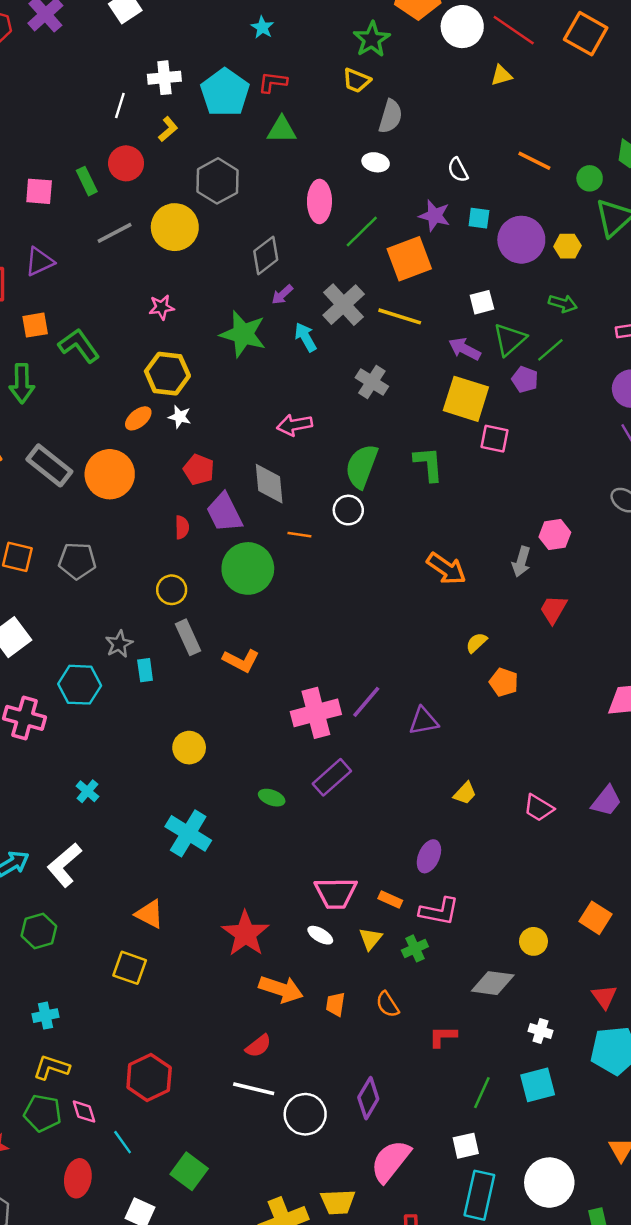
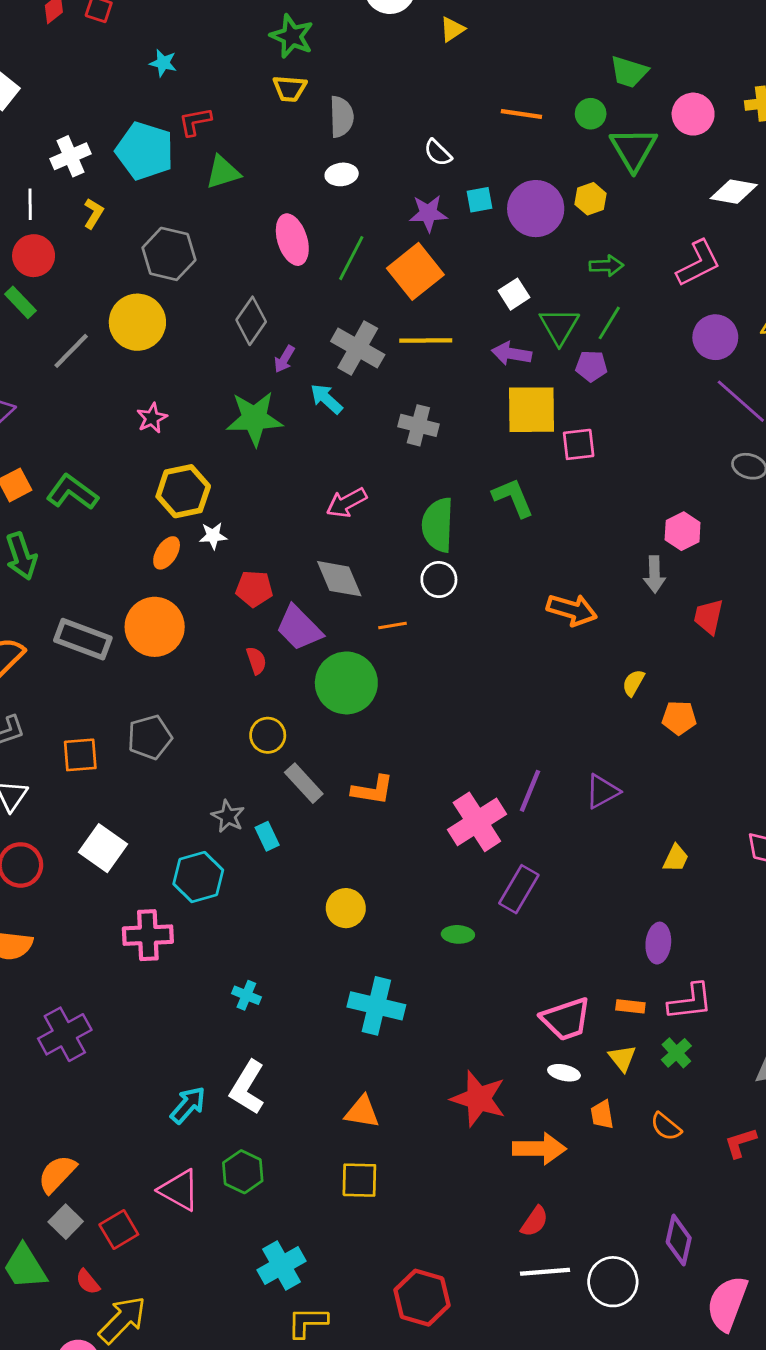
red circle: (126, 163) -> (34, 256), moved
orange trapezoid: (335, 1004) -> (602, 1115), moved
cyan cross: (45, 1016) -> (282, 1265), size x1.5

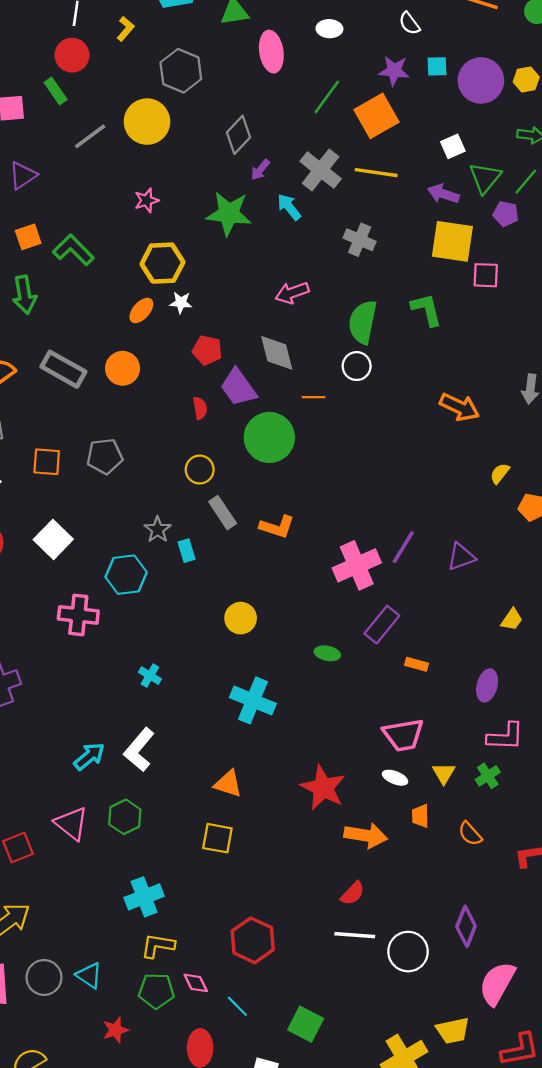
pink ellipse: (292, 240) -> (271, 52), moved
orange circle: (155, 627) -> (123, 368), size x0.7
orange rectangle: (630, 1006) -> (416, 664), moved

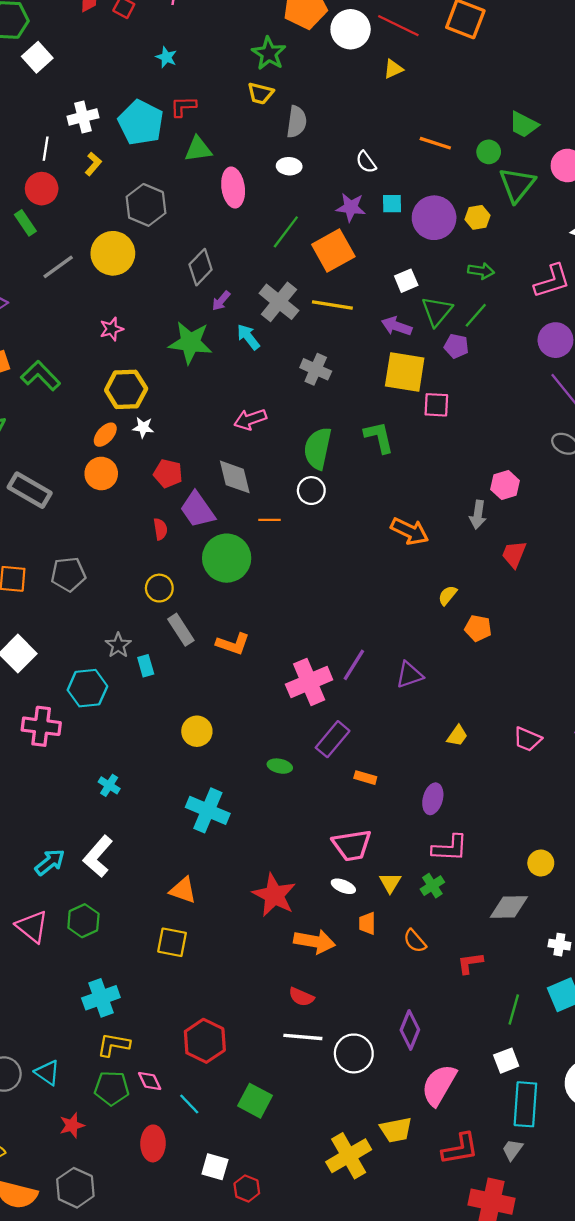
orange circle: (123, 368) -> (101, 474), moved
red semicircle: (353, 893) -> (301, 997), turned 70
green square: (306, 1024) -> (255, 1101), moved

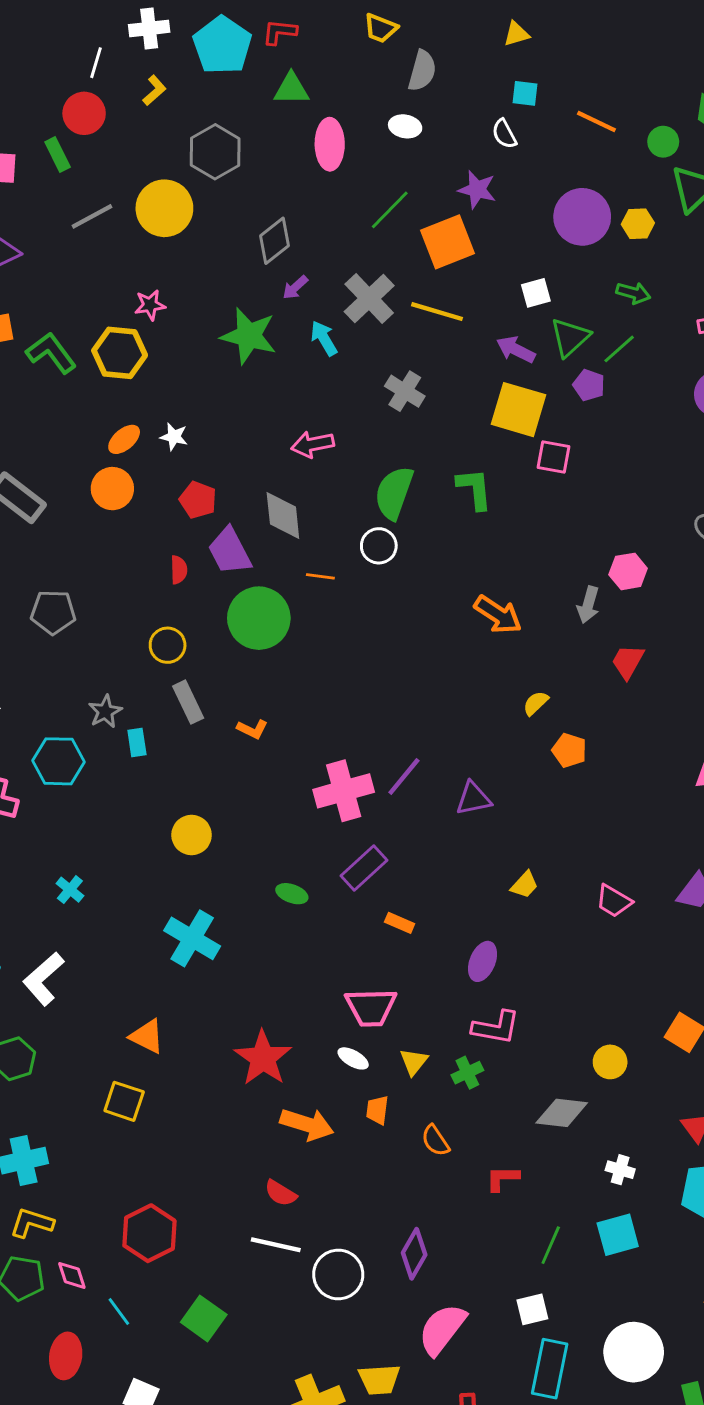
yellow triangle: (393, 69) -> (516, 34), moved
cyan square: (392, 204) -> (525, 93), moved
yellow hexagon: (126, 389) -> (120, 353), moved
orange L-shape: (233, 644) -> (252, 729), size x0.7

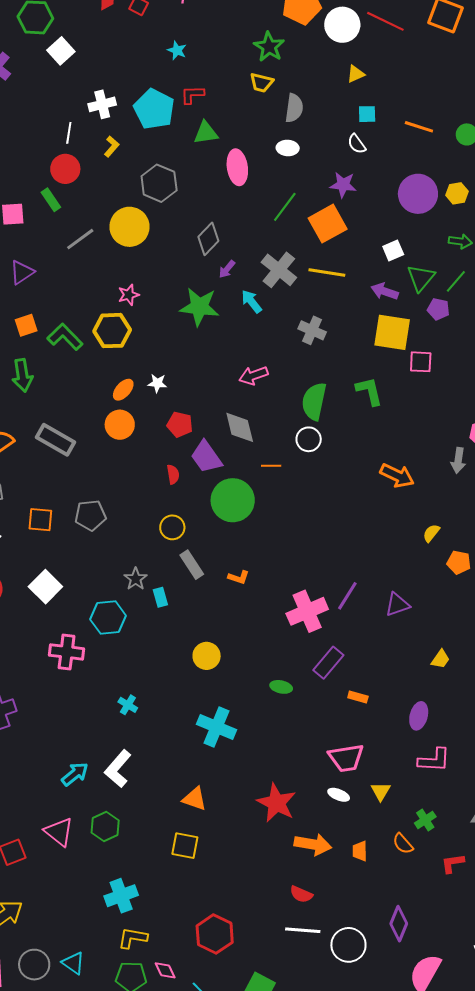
green cross: (467, 1073) -> (425, 820), moved
orange trapezoid: (377, 1110) -> (360, 851), moved

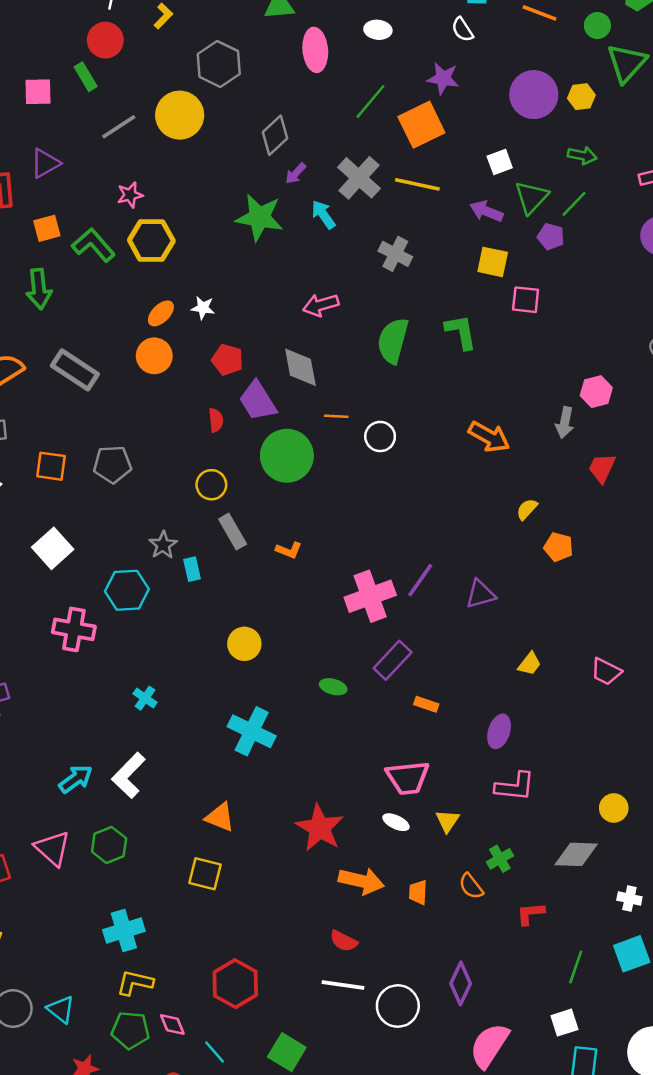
pink star: (129, 295) -> (130, 195), moved
yellow square: (392, 332) -> (493, 262), size x0.7
white circle: (309, 439) -> (380, 437), moved

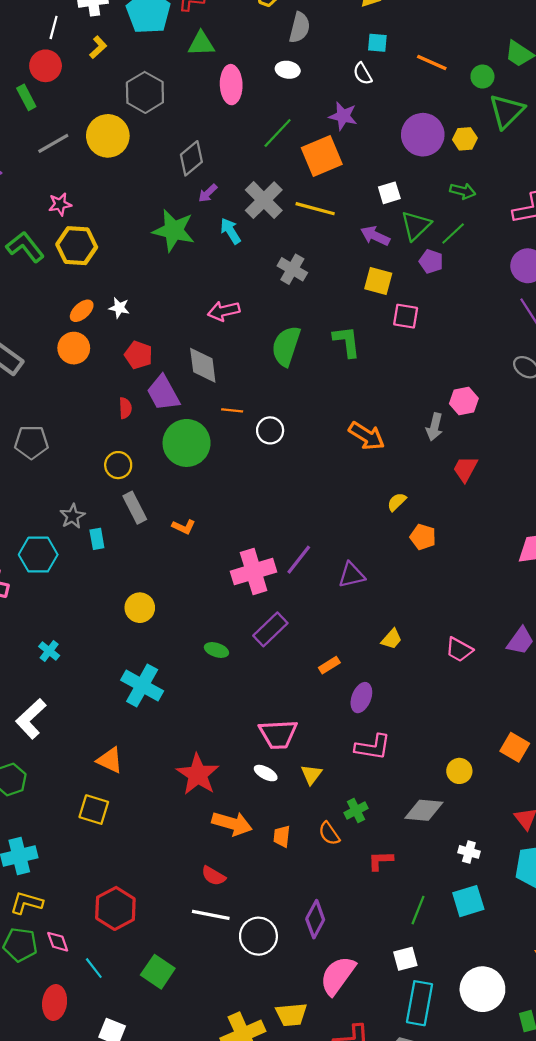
orange rectangle: (426, 704) -> (329, 665), moved, turned -54

